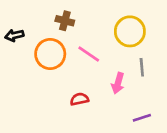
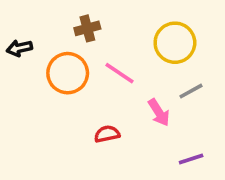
brown cross: (65, 21) -> (87, 28), turned -30
gray line: (142, 67) -> (191, 91), turned 66
pink arrow: (118, 83) -> (159, 112), turned -48

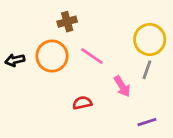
yellow circle: (175, 43) -> (150, 40), moved
black arrow: (19, 48) -> (15, 60), moved
gray line: (191, 91) -> (147, 70), turned -42

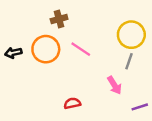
pink arrow: (122, 86) -> (114, 85), moved
red semicircle: (82, 103) -> (72, 103), moved
purple line: (147, 122) -> (140, 107), moved

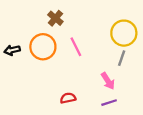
brown cross: (59, 19) -> (55, 18), turned -35
pink line: (81, 49) -> (76, 47), turned 30
purple line: (140, 107) -> (109, 103), moved

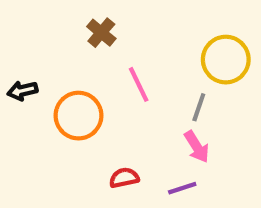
orange circle: (43, 47) -> (78, 116), moved
gray line: (122, 58) -> (199, 107), moved
purple line: (109, 103) -> (182, 188), moved

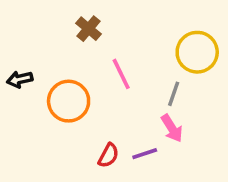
red semicircle: (124, 178) -> (108, 155), turned 130
purple line: (182, 188) -> (145, 154), moved

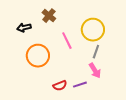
yellow circle: (197, 52) -> (93, 30), moved
black arrow: (20, 79) -> (24, 28), moved
red semicircle: (108, 155) -> (60, 86), turned 40

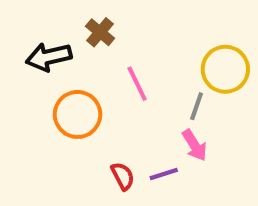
black arrow: (24, 28) -> (49, 57), size x1.5
yellow circle: (93, 30) -> (225, 69), moved
red semicircle: (60, 86) -> (123, 176), turned -96

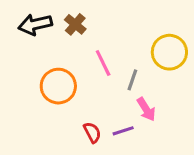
black arrow: (49, 57) -> (35, 24), moved
gray line: (197, 106) -> (132, 80), moved

